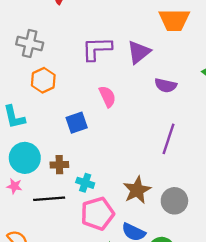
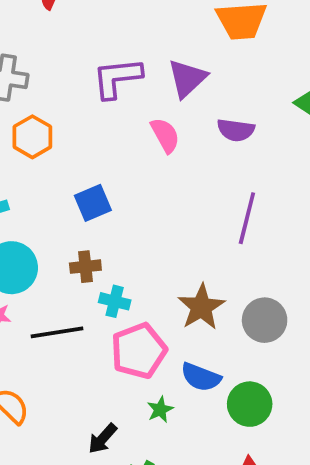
pink semicircle: (107, 97) -> (165, 135), moved
brown cross: (59, 165) -> (85, 267), moved

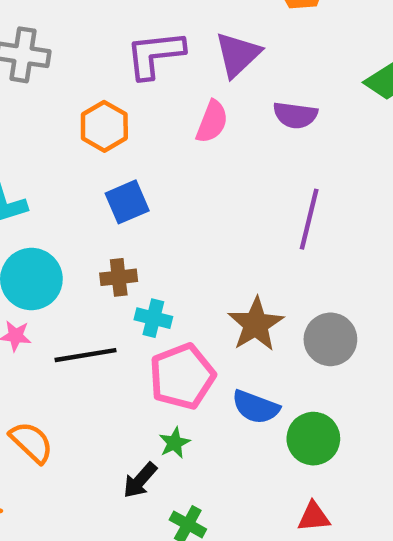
pink semicircle: (165, 135) -> (212, 122), turned 51
orange hexagon: (32, 137) -> (104, 126), moved
green star: (160, 410) -> (174, 443), moved

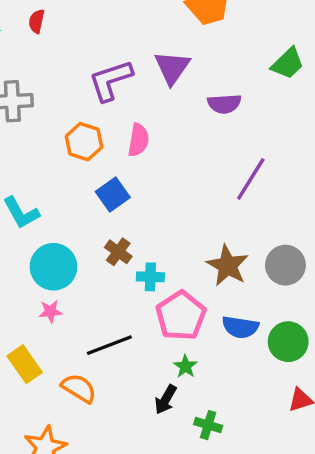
pink semicircle: (212, 122) -> (138, 140), moved
purple line: (309, 219) -> (251, 179), turned 30
brown cross: (119, 277) -> (118, 252), turned -36
black line: (86, 355) -> (109, 345), moved

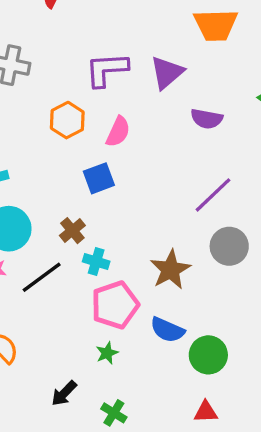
blue square: (113, 194) -> (99, 178), moved
gray circle: (285, 265) -> (229, 246), moved
black line: (109, 345) -> (42, 277), moved, turned -30
black arrow: (166, 400) -> (64, 393), moved

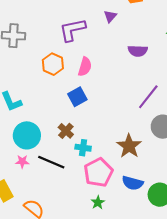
purple triangle: (167, 73) -> (110, 16), moved, size x0.6
black line: (42, 277) -> (51, 162), turned 68

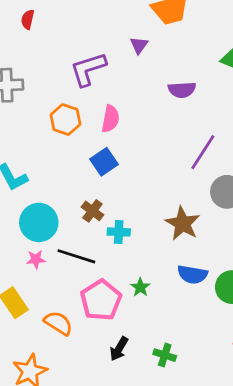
pink pentagon: (98, 172) -> (101, 300), moved
green star: (98, 202) -> (140, 287), moved

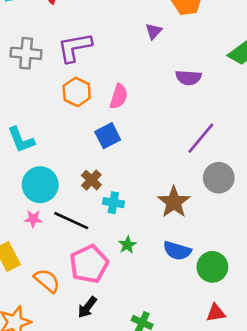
purple L-shape: (88, 69) -> (75, 47), moved
green star: (140, 287) -> (127, 245), moved
black arrow: (119, 349) -> (87, 307), moved

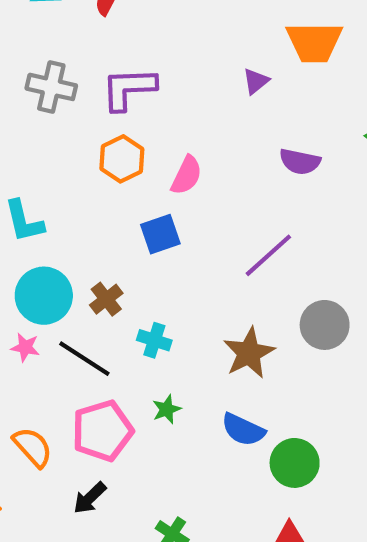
purple line: (201, 138) -> (268, 255), moved
brown cross: (91, 180) -> (106, 299), moved

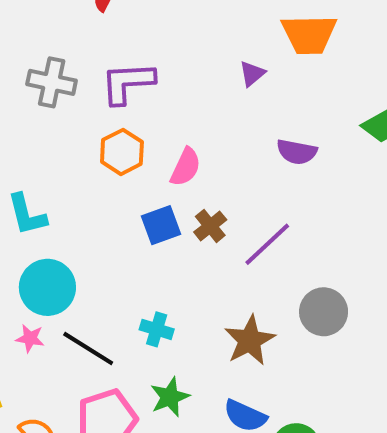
brown cross: (106, 299) -> (210, 226), moved
green star: (167, 409) -> (170, 397), size x1.4

